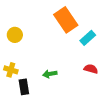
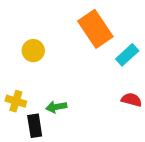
yellow circle: (15, 35) -> (33, 51), moved
green arrow: (50, 74) -> (56, 107), moved

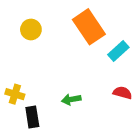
yellow circle: (33, 51) -> (31, 29), moved
green arrow: (56, 107) -> (71, 99), moved

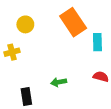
cyan rectangle: (118, 51) -> (97, 42), turned -49
yellow cross: (15, 94) -> (12, 52), moved, turned -32

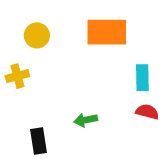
orange rectangle: (73, 22) -> (107, 32), turned -56
cyan rectangle: (97, 42) -> (142, 78), moved

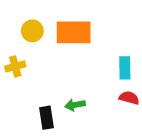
orange rectangle: (107, 32) -> (74, 32), moved
black rectangle: (39, 141) -> (47, 118), moved

